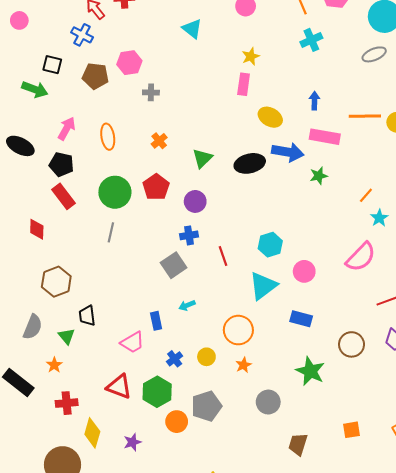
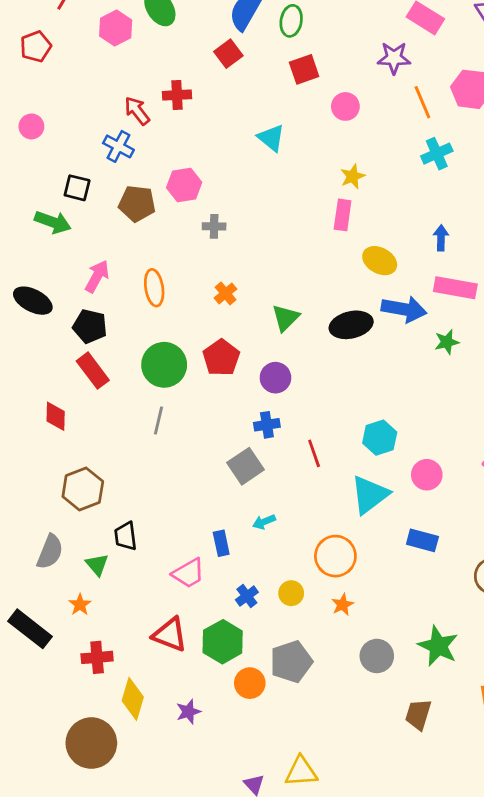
green star: (310, 371) -> (438, 646), moved

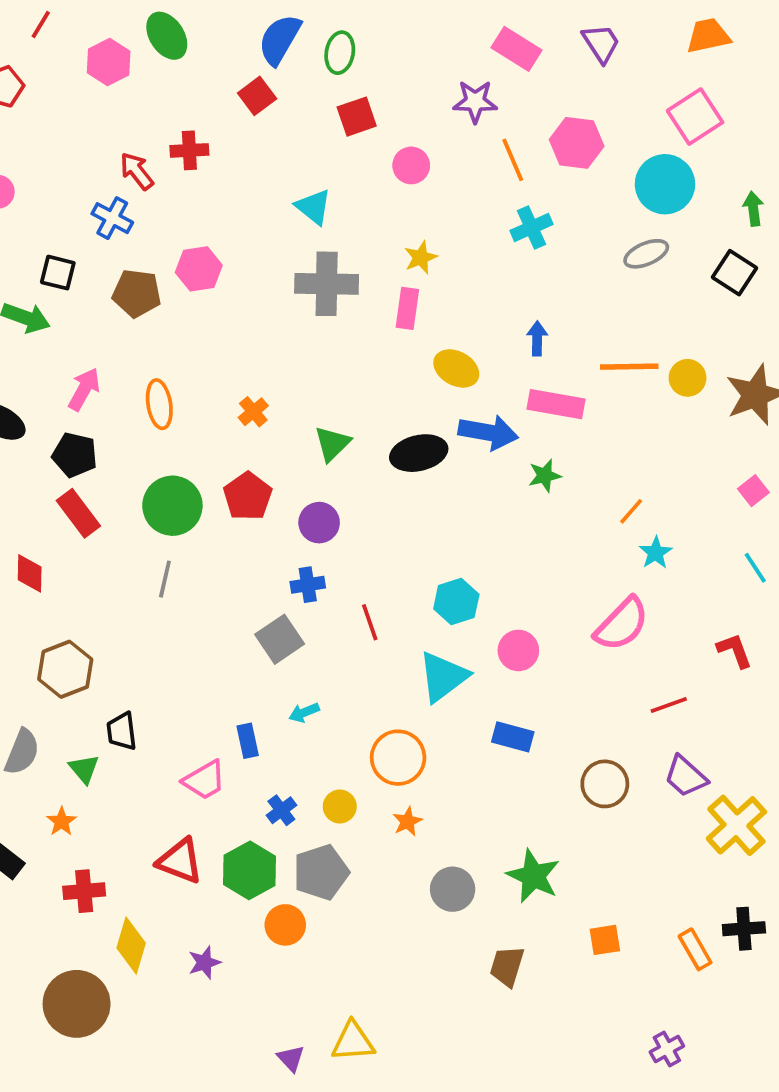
gray cross: (214, 226) -> (327, 284), moved, size x2.0
gray pentagon: (291, 662) -> (321, 872), moved

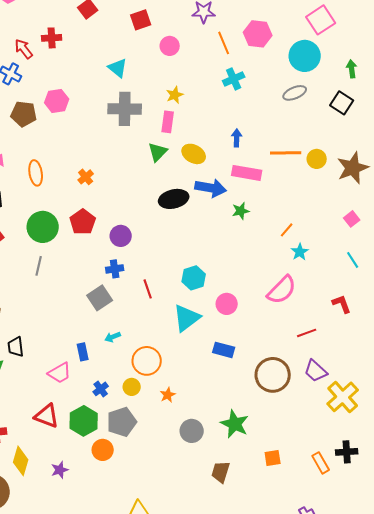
green triangle: (332, 444) -> (158, 152), moved
orange circle: (398, 758) -> (147, 361), moved
brown circle: (605, 784) -> (273, 375), size x1.4

